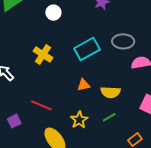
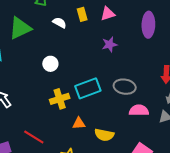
white circle: (53, 13) -> (50, 64), moved
yellow cross: (43, 54) -> (60, 99), moved, turned 30

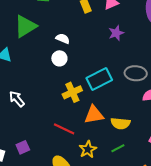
white semicircle: (59, 23) -> (63, 39), moved
orange triangle: (79, 123) -> (94, 115), size x1.5
red line: (34, 137) -> (64, 129), moved

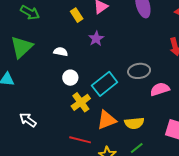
purple star: (116, 33) -> (96, 39), moved
white circle: (59, 58) -> (70, 78), moved

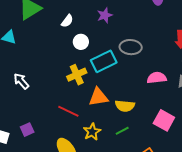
white semicircle: (61, 52) -> (67, 21), turned 104
gray ellipse: (139, 71) -> (131, 47), moved
white circle: (70, 78) -> (81, 42), moved

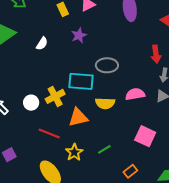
white circle: (81, 42) -> (31, 103), moved
cyan rectangle: (104, 61) -> (81, 81), turned 35
yellow semicircle: (125, 106) -> (105, 103), moved

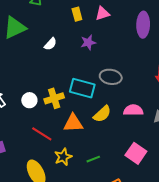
yellow semicircle: (105, 103) -> (102, 114), turned -54

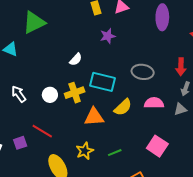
white semicircle: (50, 44) -> (76, 59), moved
gray ellipse: (111, 77) -> (143, 72), moved
red line: (42, 134) -> (42, 131), moved

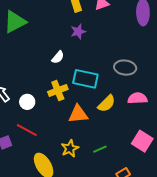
purple star: (108, 36) -> (78, 32), moved
white circle: (50, 95) -> (27, 102), moved

